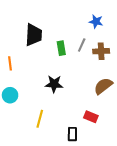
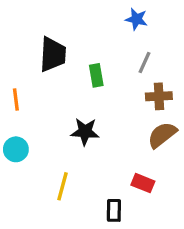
blue star: (96, 21) -> (136, 19), moved
gray line: (82, 45) -> (144, 63), moved
brown cross: (101, 51) -> (159, 96), moved

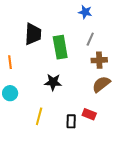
green rectangle: (96, 75) -> (60, 47), size x1.6
black rectangle: (114, 210) -> (71, 121), moved

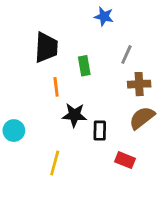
blue star: (85, 12) -> (104, 16), moved
green rectangle: (60, 47) -> (84, 66), size x0.6
orange line: (10, 62) -> (56, 87), moved
black rectangle: (71, 121) -> (100, 131), moved

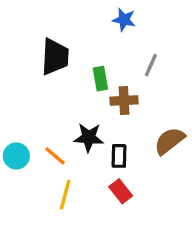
brown cross: (139, 84) -> (124, 100), moved
orange line: (56, 87) -> (55, 156), moved, turned -42
red rectangle: (125, 160) -> (121, 191), moved, turned 30

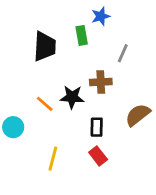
blue star: (124, 20) -> (101, 16), turned -30
green rectangle: (100, 79) -> (82, 35), moved
black star: (89, 137) -> (72, 97), moved
orange line: (55, 156) -> (45, 104), moved

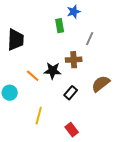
black trapezoid: (45, 46) -> (16, 40), moved
black rectangle: (97, 127) -> (71, 93), turned 40
red rectangle: (98, 156) -> (72, 130), moved

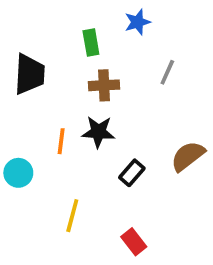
green rectangle: (60, 26) -> (91, 43), moved
brown cross: (74, 60) -> (104, 85), moved
orange line: (33, 76) -> (61, 141), turned 56

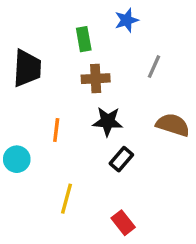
black star: (98, 132) -> (108, 121), moved
brown semicircle: (188, 156) -> (173, 125), moved, turned 56

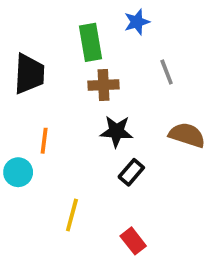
green rectangle: (84, 39) -> (90, 42), size x1.4
gray line: (154, 67) -> (167, 72), turned -45
orange line: (56, 130) -> (44, 141), moved

